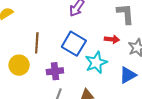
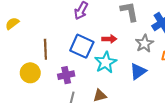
red arrow: (112, 39) -> (109, 39), moved

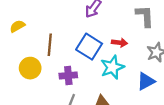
yellow semicircle: (12, 23) -> (17, 26), moved

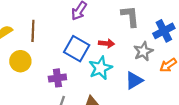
brown line: (50, 45) -> (33, 31), moved
yellow circle: (30, 68) -> (20, 61), moved

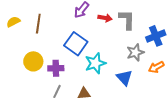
red arrow: (106, 43) -> (105, 18), moved
yellow circle: (20, 61) -> (33, 61), moved
blue triangle: (134, 80) -> (124, 78), turned -48

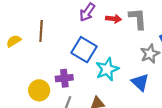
yellow semicircle: (13, 22) -> (14, 41), moved
yellow circle: (33, 61) -> (39, 90), moved

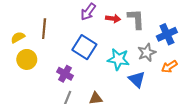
cyan star: (107, 69) -> (118, 59), moved, turned 30
purple cross: (64, 78) -> (65, 74), turned 35
yellow circle: (39, 90) -> (27, 59), moved

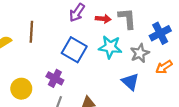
yellow circle: (27, 59) -> (21, 89), moved
cyan star: (118, 59) -> (110, 47), moved

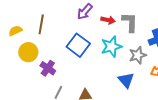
cyan star: (110, 47) -> (111, 47), turned -30
purple cross: (55, 78) -> (48, 68), moved
yellow circle: (21, 89) -> (28, 52), moved

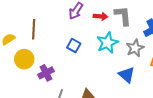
blue square: (78, 45) -> (74, 46), size x0.6
purple cross: (48, 68) -> (46, 73), turned 35

